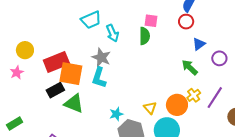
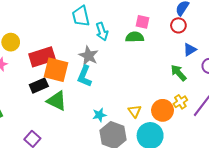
cyan trapezoid: (91, 20) -> (81, 16), turned 95
green semicircle: (145, 36) -> (135, 37), turned -96

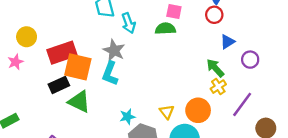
yellow cross: (180, 102) -> (218, 87), moved

